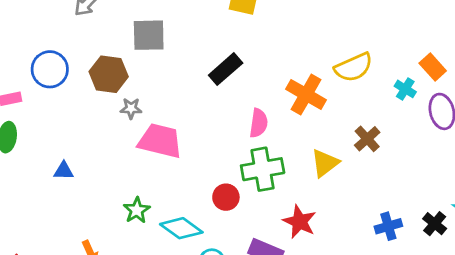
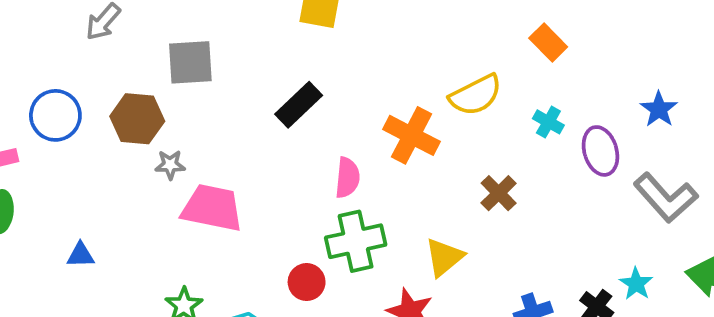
orange rectangle: (433, 67) -> (548, 42), moved
yellow triangle: (325, 163) -> (444, 257), moved

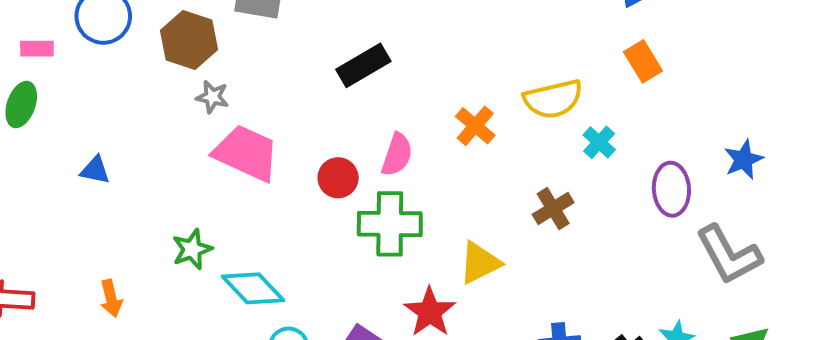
cyan cross: (548, 122) -> (599, 142), moved
orange cross: (411, 135) -> (475, 126), size x0.7
red circle: (307, 282) -> (338, 178), moved

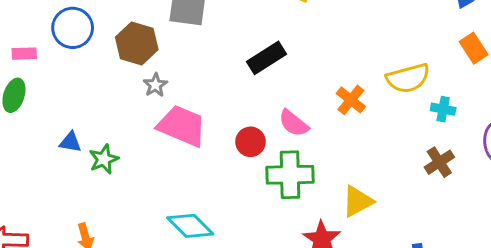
gray star: (212, 97) -> (155, 85), turned 30
cyan cross: (599, 142) -> (443, 109), turned -30
pink semicircle: (397, 155) -> (294, 123), turned 112
brown cross: (553, 209) -> (439, 162), moved
green star: (192, 249) -> (104, 159), moved

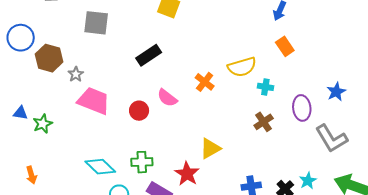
brown hexagon: (137, 43) -> (49, 58), moved
green cross: (290, 175) -> (142, 162), moved, size x0.7

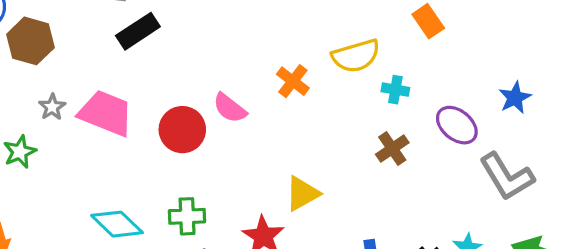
black rectangle: (149, 55) -> (138, 31), moved
gray star: (76, 74) -> (52, 107), moved
purple ellipse: (302, 108) -> (457, 125), turned -45
red circle: (139, 111) -> (182, 130), size x1.4

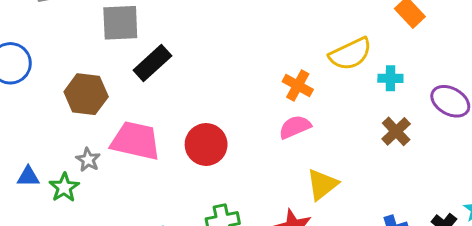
brown hexagon: (30, 41) -> (86, 94), moved
gray star: (52, 107) -> (88, 160), moved
pink semicircle: (230, 108) -> (295, 127), moved, turned 128

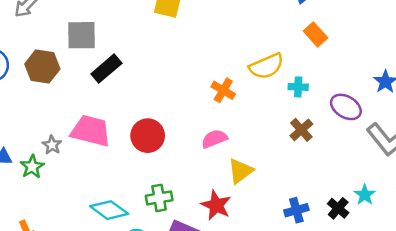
brown hexagon: (86, 94) -> (42, 67), moved
pink semicircle: (295, 127) -> (214, 139), moved

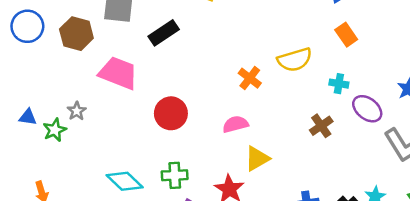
black rectangle: (106, 69) -> (164, 33), moved
cyan cross: (298, 87) -> (339, 84), moved
pink trapezoid: (91, 131) -> (118, 73), moved

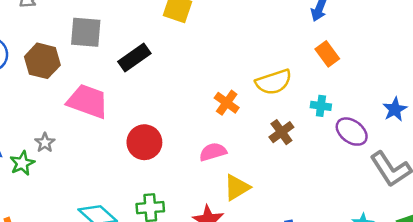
brown cross: (321, 126) -> (281, 132), moved

